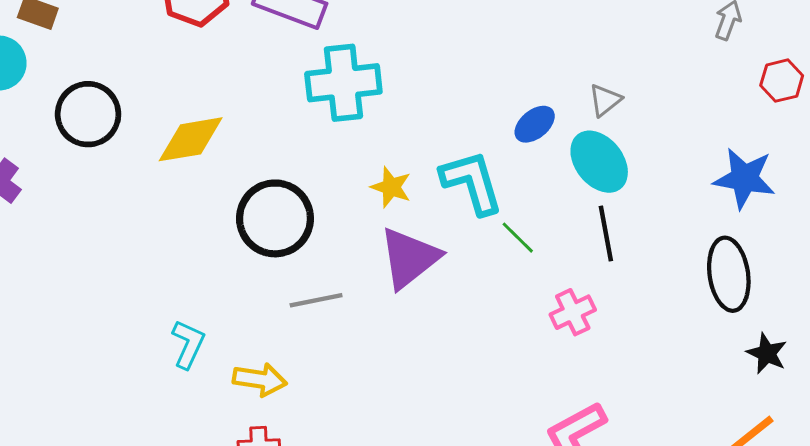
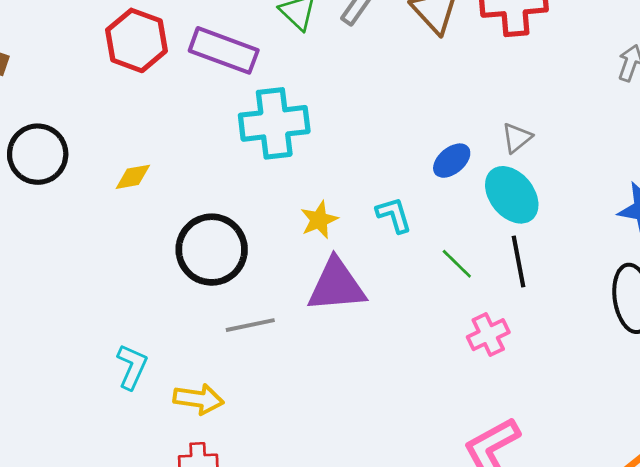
yellow diamond: (191, 139) -> (133, 177), size x0.6
cyan L-shape: (472, 182) -> (394, 215), size x0.6
yellow star: (391, 187) -> (319, 220), turned 30
green line: (518, 238) -> (457, 264), moved
purple triangle: (409, 258) -> (336, 285), turned 34

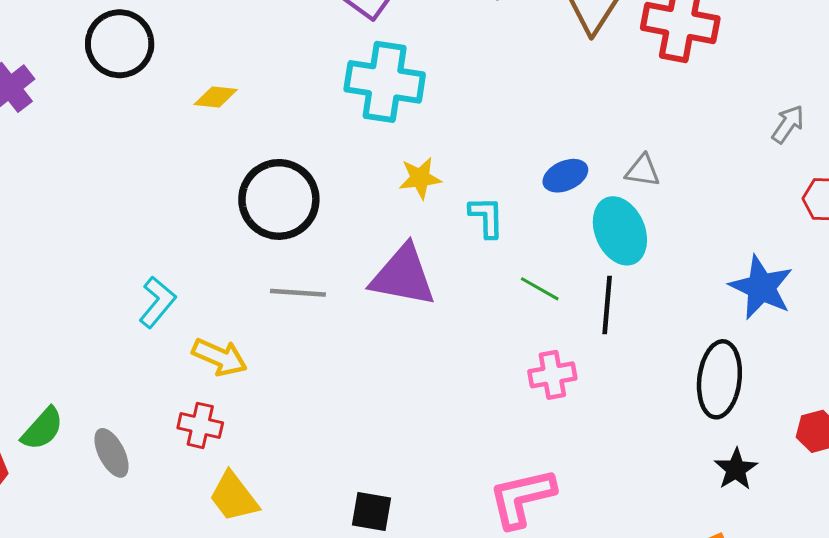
gray triangle: (517, 138) -> (643, 171), turned 32
yellow star: (319, 220) -> (420, 178), moved
green line: (457, 264) -> (540, 289), turned -30

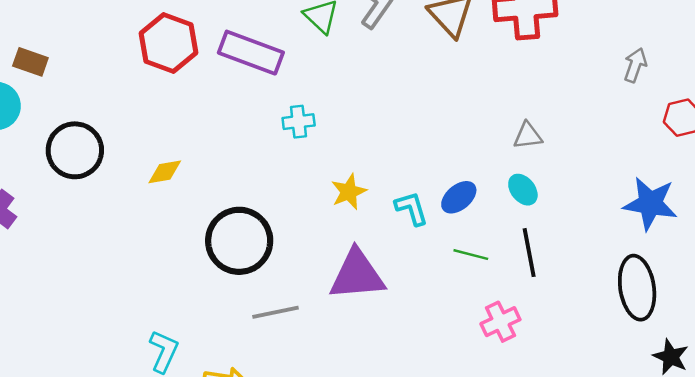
cyan cross: (385, 82) -> (299, 122), size x0.5
blue ellipse: (565, 176) -> (459, 197), moved
cyan ellipse: (620, 231) -> (523, 190), size x0.6

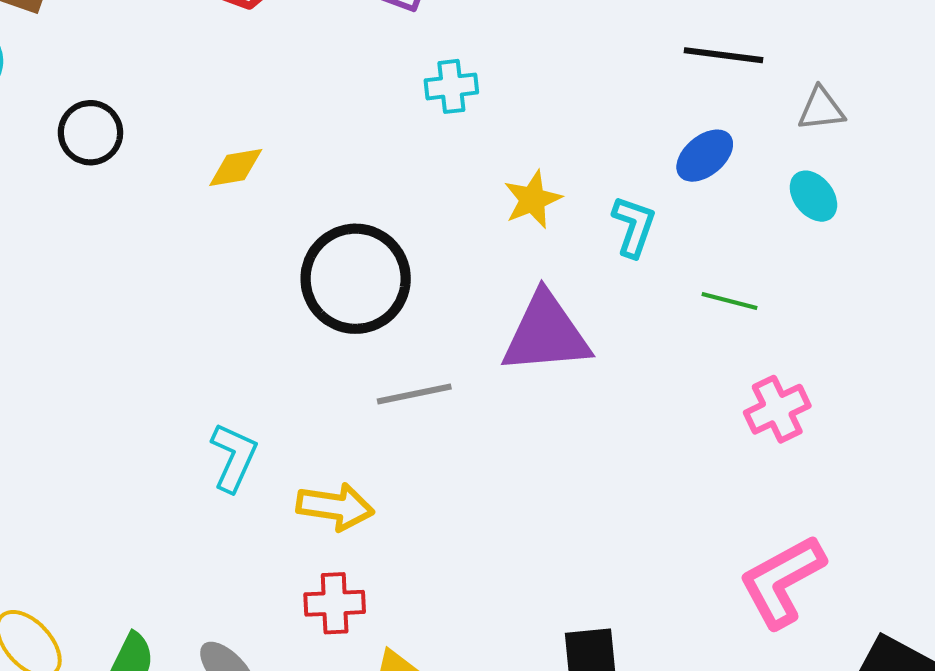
black circle: (75, 150) -> (90, 133), size x0.7
blue ellipse: (459, 197) -> (705, 156), moved
cyan L-shape: (412, 208) -> (634, 226), turned 36
black line: (529, 253) -> (723, 55), moved, turned -72

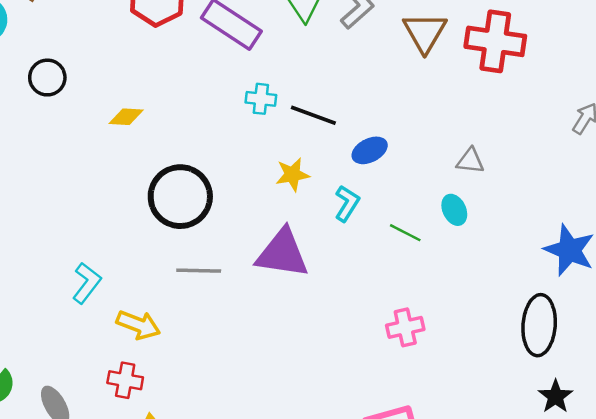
black line: (723, 55) -> (313, 115), moved
blue ellipse: (705, 156) -> (370, 150), moved
green line: (729, 301) -> (405, 233), moved

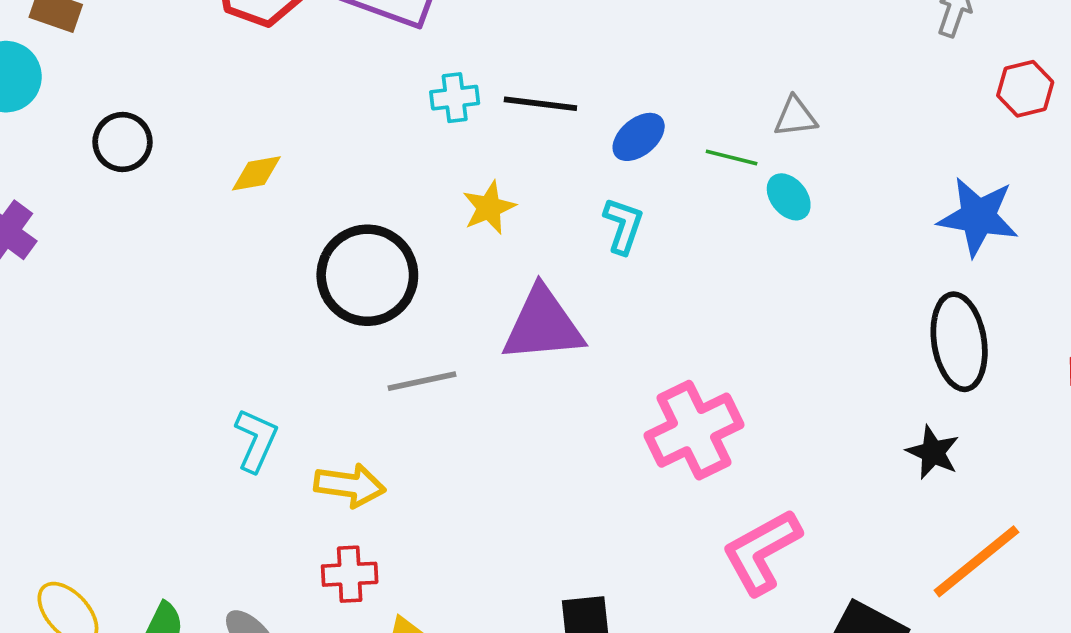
yellow star: (292, 175) -> (489, 208), moved
green line: (405, 233) -> (732, 157), moved
pink cross: (405, 327) -> (694, 430), moved, size x1.6
black star: (555, 396) -> (933, 452), moved

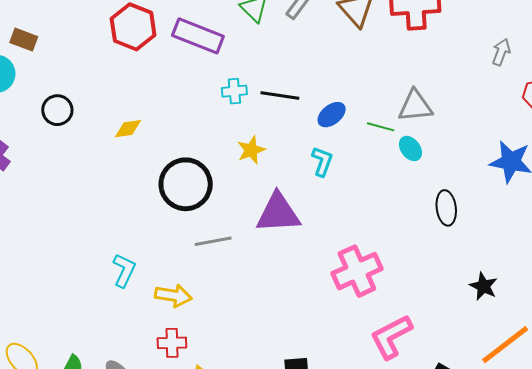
gray triangle: (795, 117) -> (415, 106), size x1.5
black ellipse: (959, 342) -> (446, 208), moved, size x0.7

